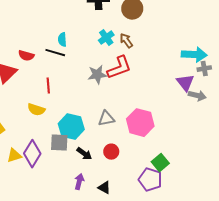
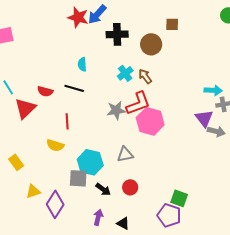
cyan semicircle: (62, 40) -> (82, 64), moved
cyan arrow: (194, 55) -> (213, 90), size x0.7
pink hexagon: (140, 123) -> (150, 121), moved
purple diamond: (32, 154) -> (55, 204), moved
green square: (160, 163) -> (179, 198), turned -30

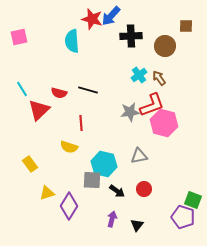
cyan semicircle: (82, 64) -> (72, 41), moved, size x1.6
black triangle: (123, 223) -> (137, 225), turned 40

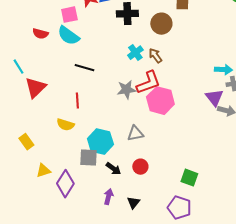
pink square: (19, 37) -> (69, 15), moved
cyan semicircle: (72, 41) -> (68, 36), moved, turned -50
red semicircle: (59, 93) -> (40, 34), moved
purple pentagon: (183, 217) -> (179, 208), moved

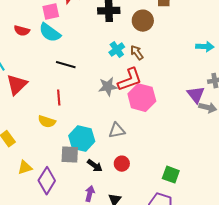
cyan arrow: (223, 70) -> (205, 47), moved

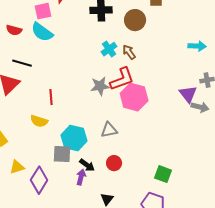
black line: (66, 65) -> (22, 63), moved
purple arrow: (90, 194) -> (81, 177), moved

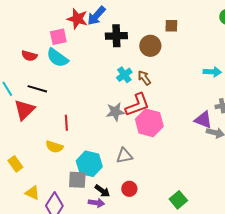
purple triangle: (188, 94) -> (203, 120), turned -30
yellow triangle: (17, 167) -> (32, 193), turned 42
green square: (163, 174) -> (178, 200), turned 30
purple arrow: (81, 177) -> (96, 203), turned 84

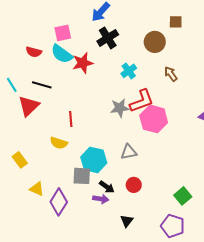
red star: (77, 19) -> (83, 63), moved, turned -30
black cross: (116, 36) -> (108, 38), moved, turned -30
brown arrow: (144, 78) -> (171, 74), moved

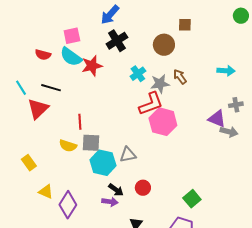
gray star: (120, 108) -> (160, 84), moved
gray triangle: (129, 152) -> (128, 155), moved
gray square: (82, 176) -> (91, 143), moved

